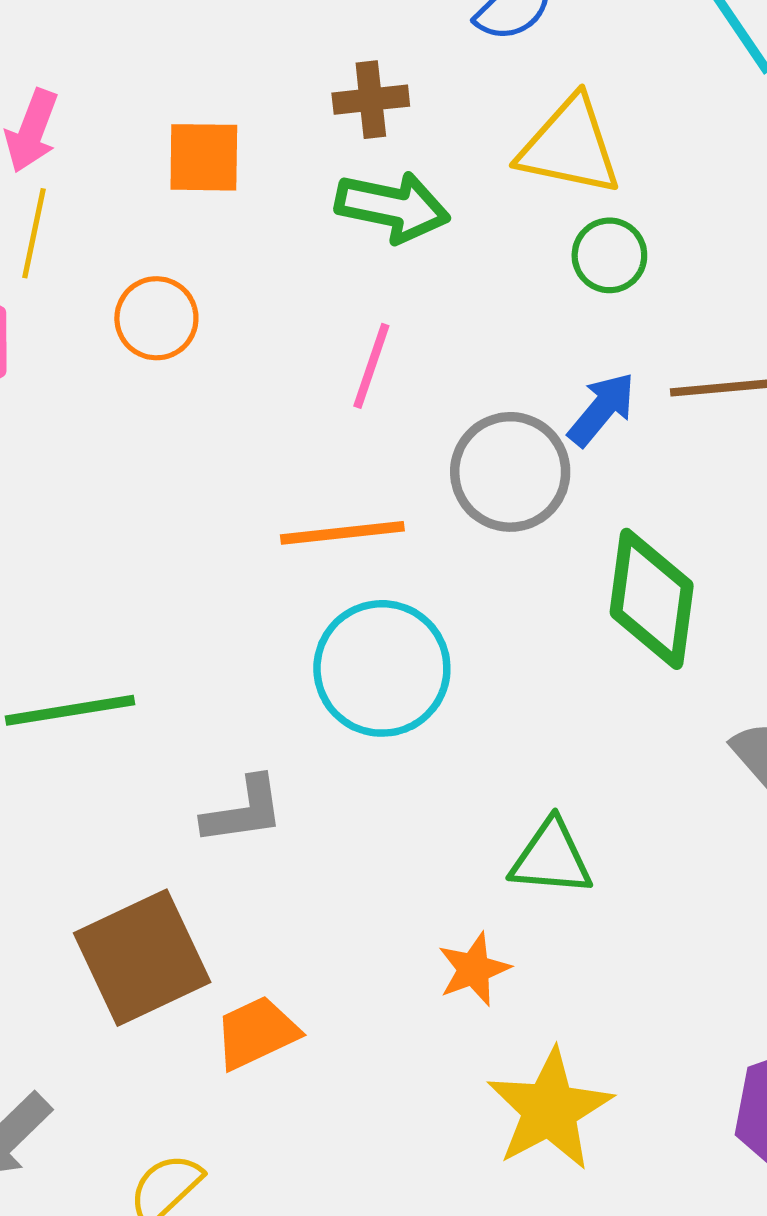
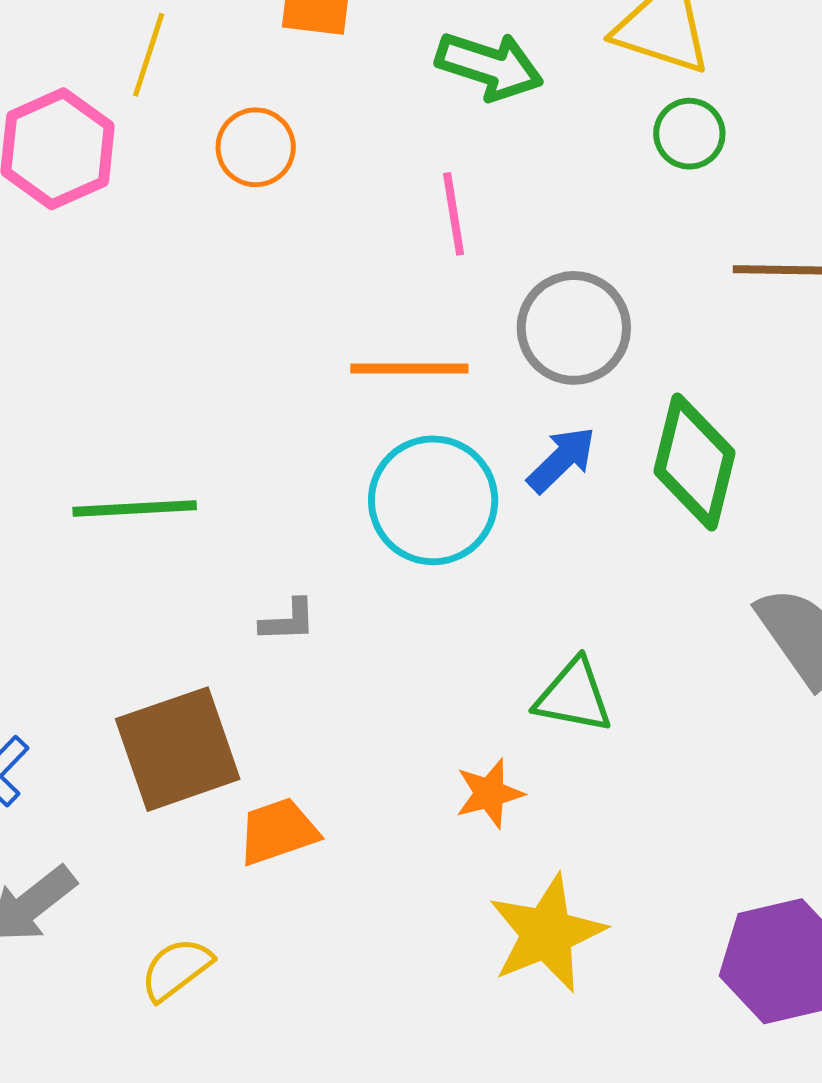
pink line: (371, 366) -> (454, 214), turned -34
blue arrow: (602, 409) -> (561, 460), moved
gray L-shape: (243, 811) -> (288, 621), size x0.7

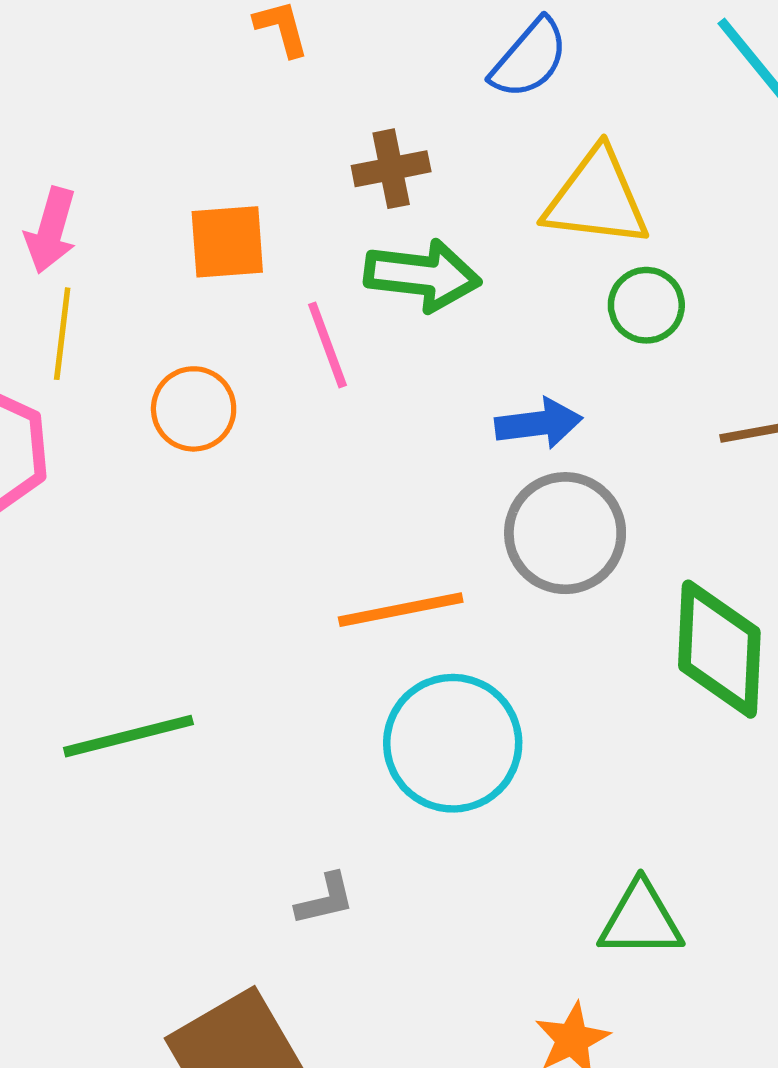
pink line: (454, 214) -> (327, 345), moved
blue arrow: (561, 460) -> (539, 423), moved, turned 48
green line: (135, 508) -> (128, 736), moved

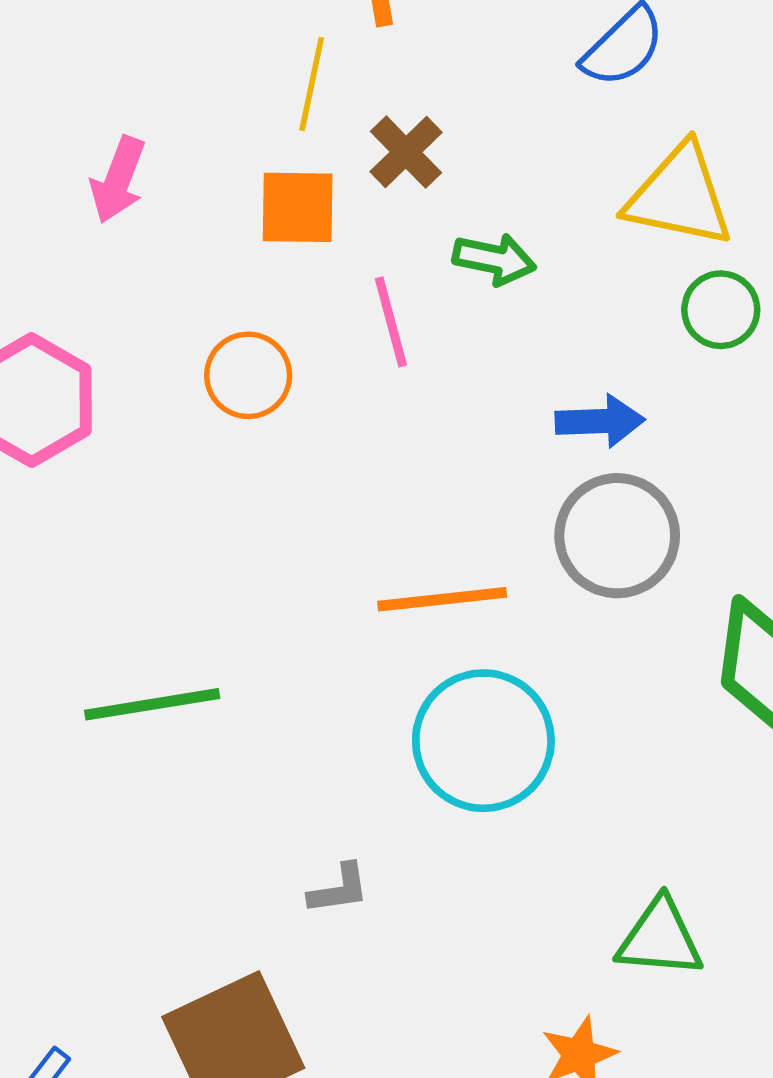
brown cross: (391, 169) -> (406, 152), moved, turned -38
green arrow: (422, 275) -> (494, 259), size x0.7
yellow line: (62, 334) -> (312, 84), moved

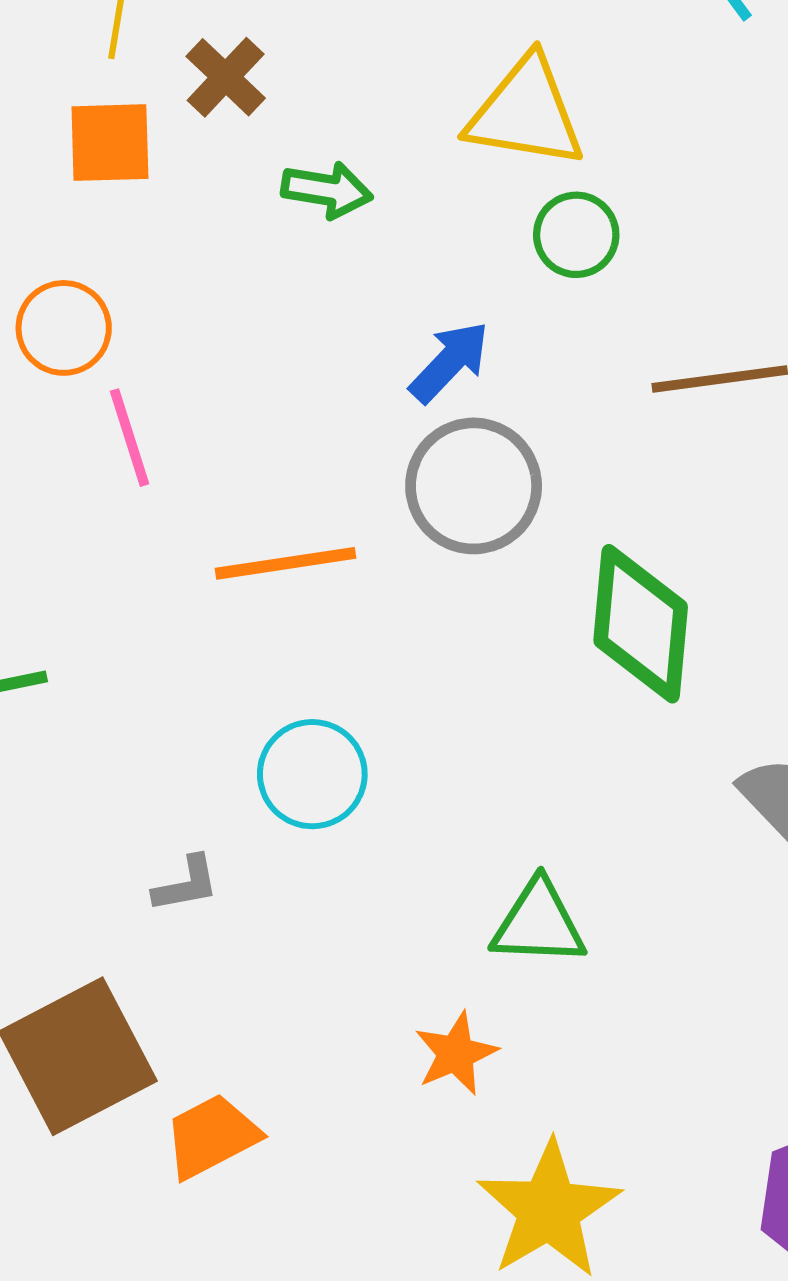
pink line: (391, 322) -> (130, 438), moved
blue arrow: (600, 421) -> (449, 362), turned -42
cyan circle: (483, 741) -> (312, 774), moved, size x0.7

